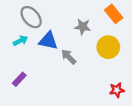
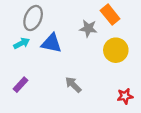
orange rectangle: (114, 14) -> (110, 15), moved
gray ellipse: (31, 17) -> (33, 18), turned 65
gray arrow: (69, 57) -> (73, 85), moved

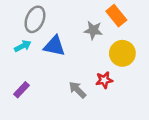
red star: (125, 96) -> (104, 80), moved

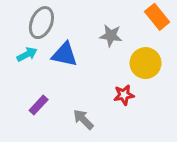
orange rectangle: (116, 16) -> (157, 17), moved
purple rectangle: (22, 90) -> (39, 105), moved
gray arrow: (77, 90) -> (83, 119), moved

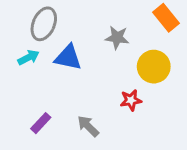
purple rectangle: (39, 105) -> (41, 123), moved

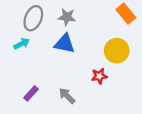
gray star: (117, 38) -> (67, 17), moved
blue triangle: (68, 57) -> (65, 44), moved

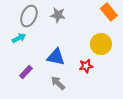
blue triangle: (65, 44) -> (56, 57), moved
purple rectangle: (31, 93) -> (26, 72), moved

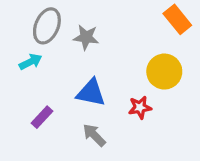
gray star: (58, 15) -> (86, 37), moved

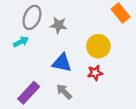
yellow circle: (164, 72) -> (98, 46), moved
purple rectangle: (42, 117) -> (29, 93), moved, size x1.5

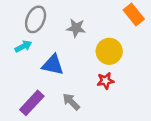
gray star: (59, 25) -> (76, 28), moved
blue triangle: (62, 63) -> (53, 65), moved

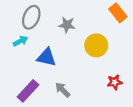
red star: (105, 81) -> (115, 82), moved

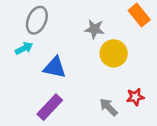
gray star: (67, 25) -> (94, 29), moved
gray arrow: (63, 90) -> (108, 107), moved
purple rectangle: (28, 91) -> (50, 107), moved

